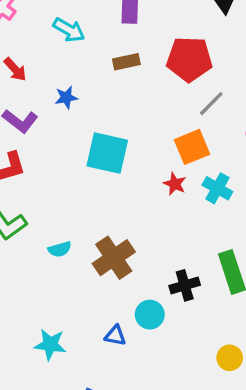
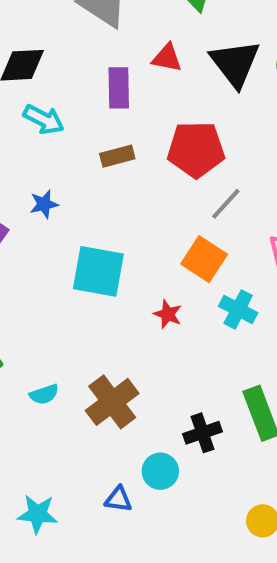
orange square: (192, 147) -> (204, 259), turned -32
red star: (175, 184) -> (168, 314), moved

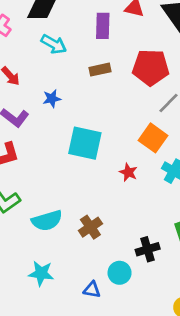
cyan semicircle: (44, 394) -> (47, 221), size x1.6
brown cross: (112, 402) -> (90, 227), size x0.7
cyan star: (37, 514) -> (41, 273), moved

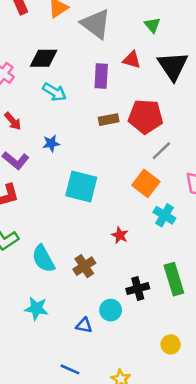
brown rectangle: (100, 70) -> (109, 120), moved
red star: (128, 172) -> (120, 235), moved
cyan semicircle: (47, 221) -> (43, 259), turned 76

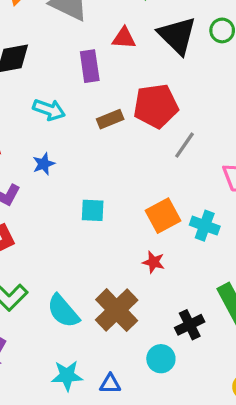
cyan arrow: (54, 92) -> (49, 110), moved
orange square: (146, 183) -> (163, 216), moved, turned 36
cyan square: (81, 186) -> (93, 210), size x0.6
brown cross: (84, 266) -> (117, 310), size x1.5
blue triangle: (84, 325) -> (110, 384), moved

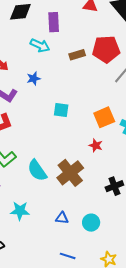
purple rectangle: (90, 66) -> (54, 22), moved
cyan circle: (161, 359) -> (91, 223), moved
cyan star: (67, 376) -> (20, 211), moved

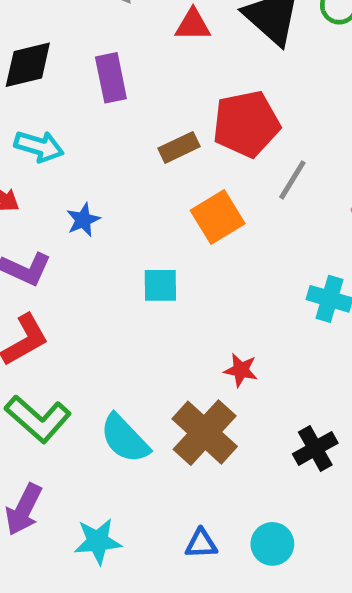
cyan arrow: (40, 45) -> (39, 146), moved
orange square: (104, 117) -> (218, 217), moved
red star: (96, 145) -> (241, 370), moved

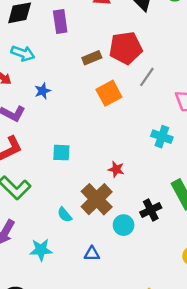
cyan square: (160, 285) -> (61, 153), moved
cyan semicircle: (125, 439) -> (65, 215), moved, size x0.6
cyan circle: (272, 544) -> (124, 225), moved

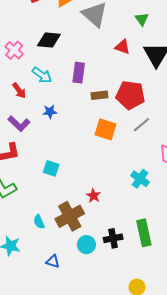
purple rectangle: (60, 22) -> (79, 73), moved
orange square: (109, 93) -> (106, 129), turned 30

